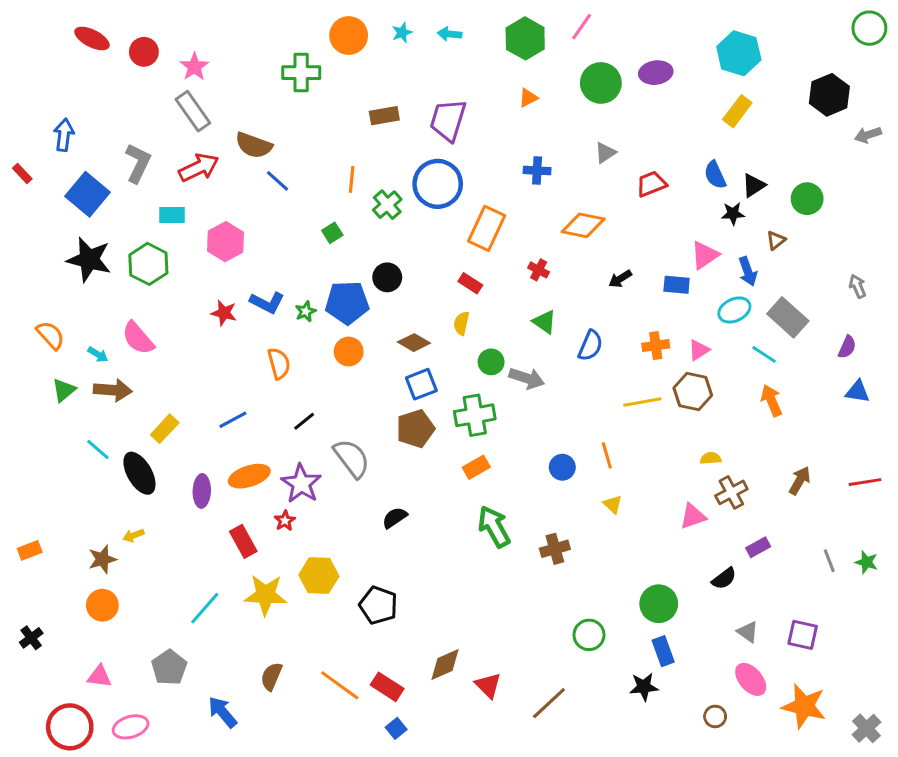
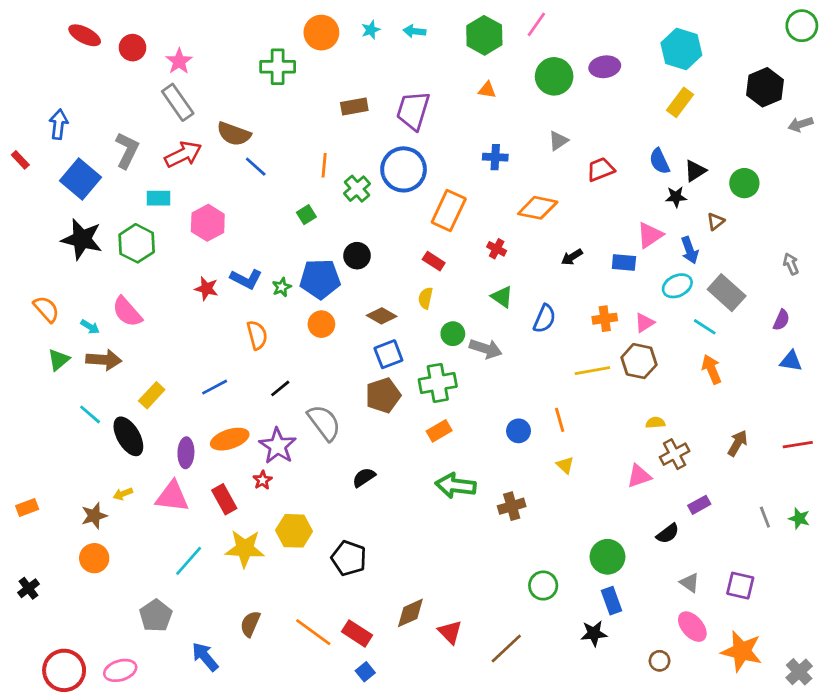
orange triangle: (528, 98) -> (487, 90), turned 36
green arrow: (494, 527) -> (456, 486), turned -54
pink triangle: (99, 676) -> (172, 497), moved, size x1.5

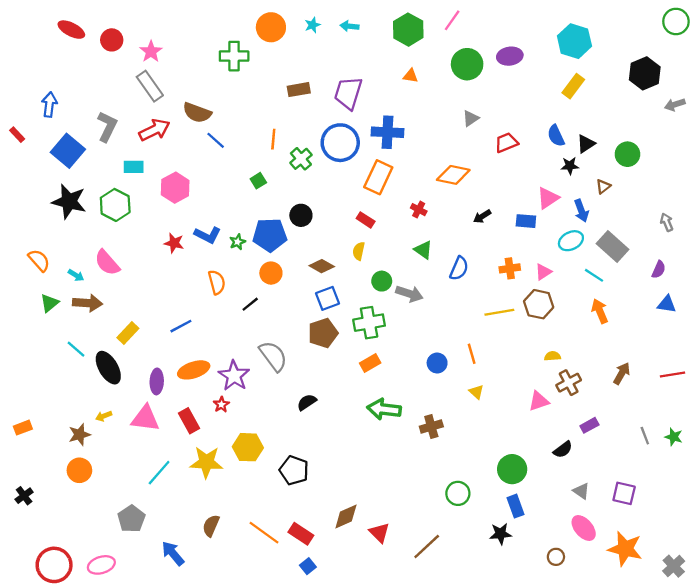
blue cross: (495, 157) -> (387, 132), moved, size x1.5
black line: (280, 388) -> (250, 304), moved

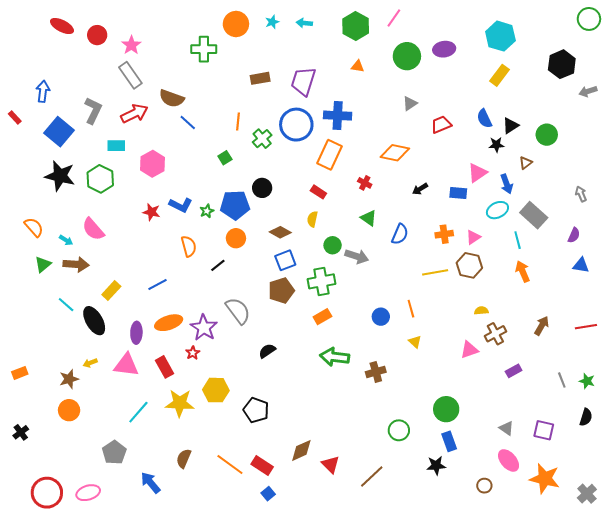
cyan line: (594, 275) -> (518, 240), turned 42
black semicircle: (563, 450) -> (586, 417), moved, turned -36

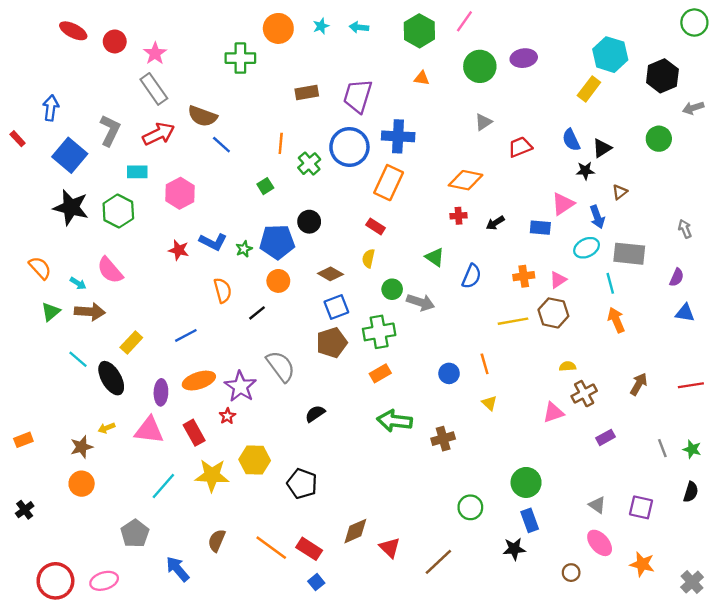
cyan hexagon: (500, 36) -> (610, 55), moved
green circle: (547, 135) -> (659, 139), moved
red cross: (365, 183) -> (459, 216), moved, turned -32
gray rectangle: (534, 215) -> (629, 254), turned -36
orange star: (545, 479) -> (642, 564), size x0.7

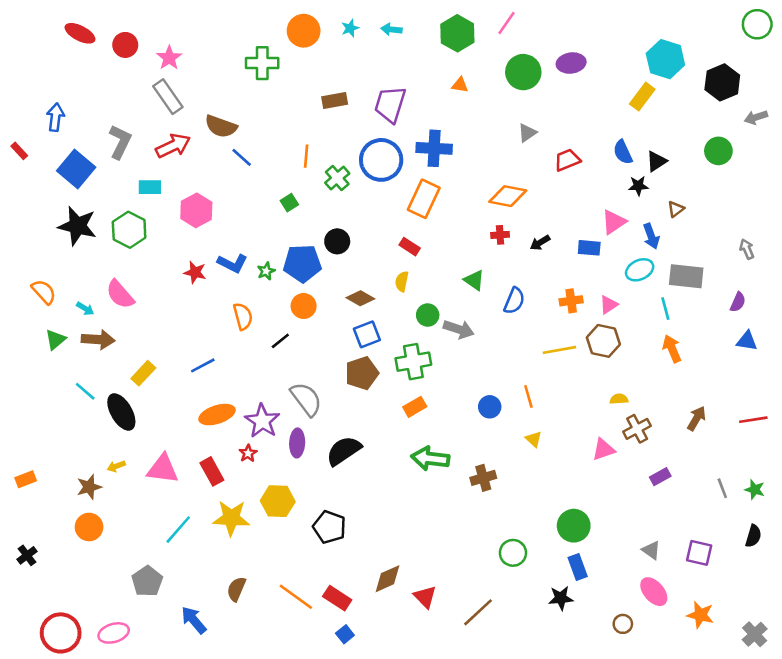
purple ellipse: (161, 392) -> (297, 443), moved
black semicircle: (315, 414) -> (344, 451), size x1.6

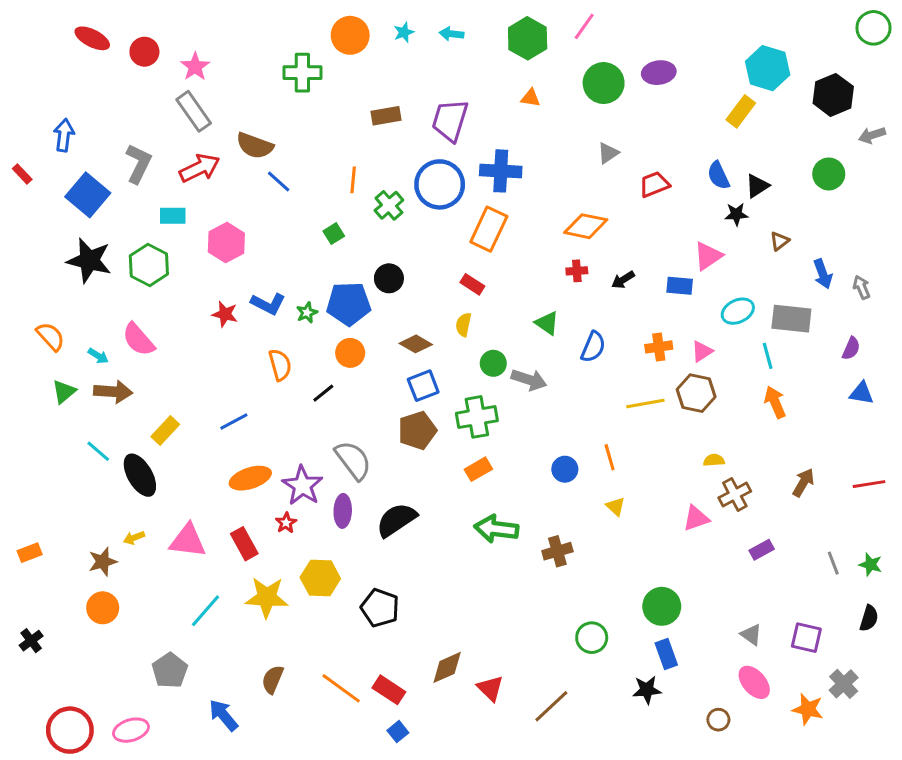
blue arrow: (651, 236) -> (823, 274), moved
gray cross: (755, 634) -> (844, 684), moved

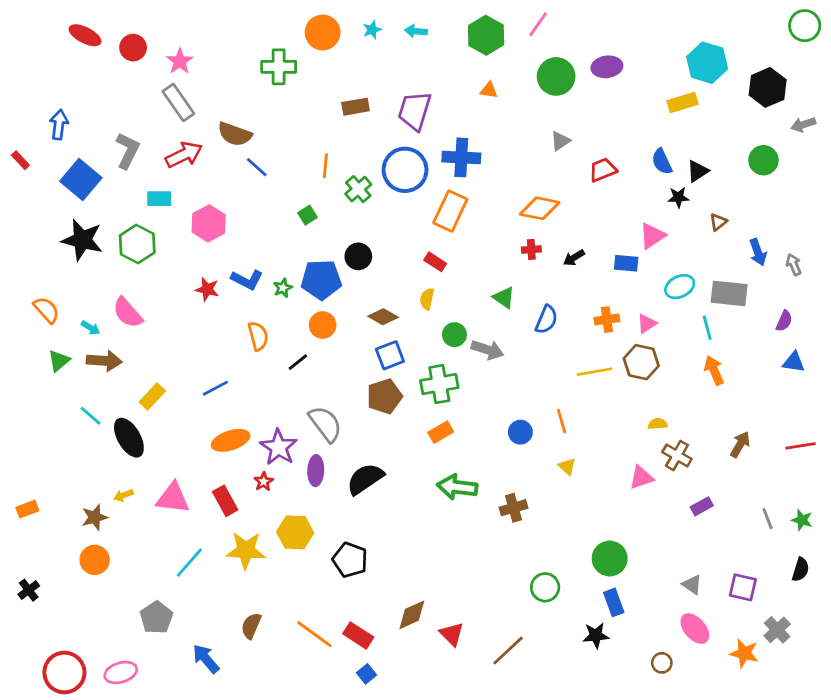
yellow rectangle: (741, 111) -> (682, 103), turned 36
brown cross: (735, 495) -> (677, 455), turned -32

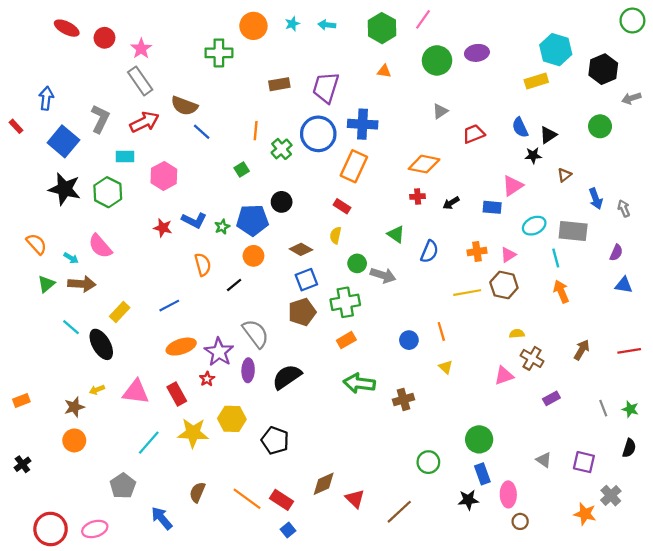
pink ellipse: (695, 629) -> (508, 494), moved, turned 40

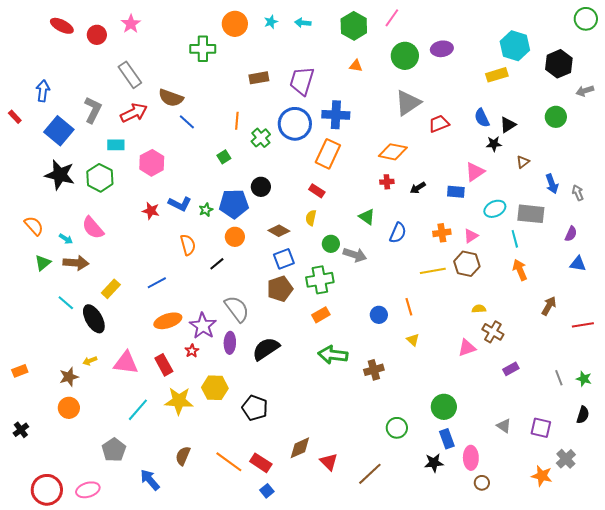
pink star: (141, 49) -> (131, 24), moved
gray triangle: (440, 111) -> (408, 103), size x1.8
brown arrow: (582, 350) -> (549, 306), moved

